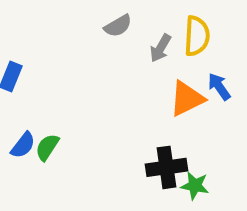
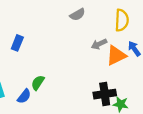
gray arrow: (160, 48) -> (99, 44), moved, turned 35
blue semicircle: (23, 145) -> (24, 96), moved

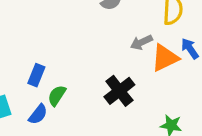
blue rectangle: (17, 43) -> (36, 75), moved
black cross: (105, 94) -> (119, 91), moved, turned -30

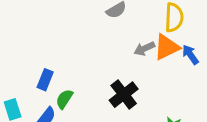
orange triangle: (165, 58) -> (167, 47), moved

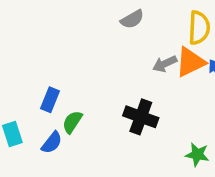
black cross: (124, 95) -> (141, 117), turned -32

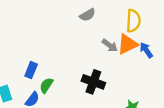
gray arrow: (165, 64) -> (110, 45), turned -119

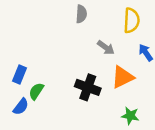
gray semicircle: (87, 15) -> (81, 14), turned -56
orange triangle: (127, 44) -> (122, 77), moved

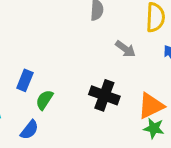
orange triangle: (122, 77) -> (151, 106), moved
blue semicircle: (21, 107) -> (29, 130), moved

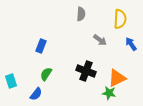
blue rectangle: (25, 80) -> (41, 46), moved
green star: (154, 128) -> (109, 93), moved

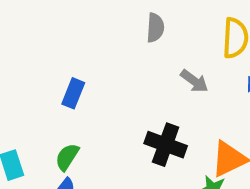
green semicircle: (46, 74) -> (67, 157), moved

